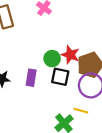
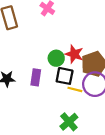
yellow line: (81, 111) -> (75, 89), moved

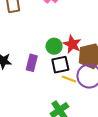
black square: (65, 76) -> (60, 65), turned -30

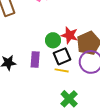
yellow line: (69, 79) -> (62, 70), moved

